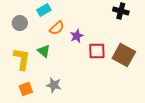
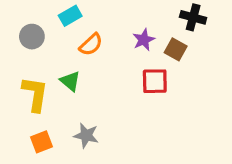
purple star: (77, 36) -> (144, 40), moved
brown square: (124, 55) -> (176, 49), moved, size x0.6

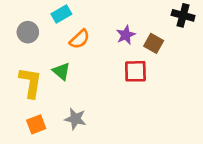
black cross: (193, 17) -> (183, 15), moved

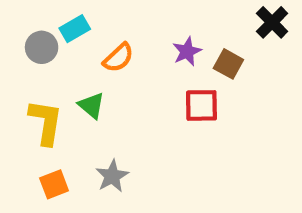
cyan rectangle: (61, 14) -> (75, 29), moved
black cross: (183, 15) -> (272, 22), turned 30
gray star: (75, 119) -> (112, 176), turned 30

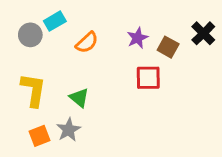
black cross: (272, 22) -> (203, 33), moved
green triangle: (91, 105) -> (79, 98), moved
gray star: (112, 176) -> (69, 130), moved

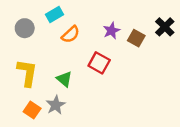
cyan rectangle: (55, 21) -> (54, 15), moved
red square: (148, 78) -> (99, 63), moved, turned 30
orange square: (39, 136) -> (32, 110), turned -35

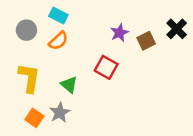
cyan rectangle: (54, 15) -> (58, 16), turned 56
orange semicircle: (71, 34) -> (58, 41), moved
brown square: (136, 38) -> (146, 41), turned 35

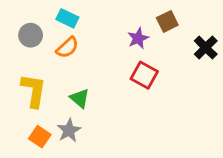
black cross: (177, 29) -> (206, 48), moved
brown square: (146, 41) -> (167, 21), moved
red square: (106, 67) -> (144, 75), moved

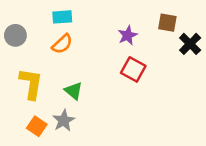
cyan rectangle: (67, 18) -> (62, 17), turned -30
brown square: (167, 21) -> (167, 23), moved, turned 36
gray circle: (31, 35) -> (15, 35), moved

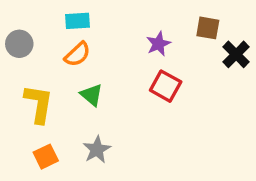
green triangle: (74, 91) -> (92, 95), moved
gray star: (64, 121) -> (97, 150), moved
orange square: (37, 126) -> (46, 157), turned 30

